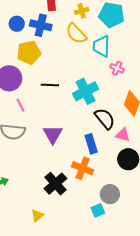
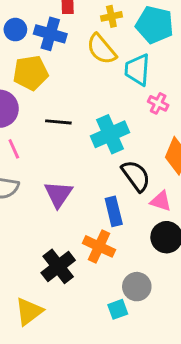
yellow triangle: (37, 215) -> (29, 312), size x1.5

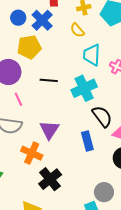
blue cross: (50, 34) -> (42, 20), turned 30
yellow semicircle: (101, 49) -> (77, 30), size x0.7
cyan trapezoid: (137, 70) -> (92, 55), moved
orange cross: (99, 246) -> (32, 153), moved

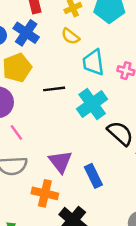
black line: (49, 80) -> (54, 89), moved
blue rectangle: (87, 141) -> (93, 176), moved

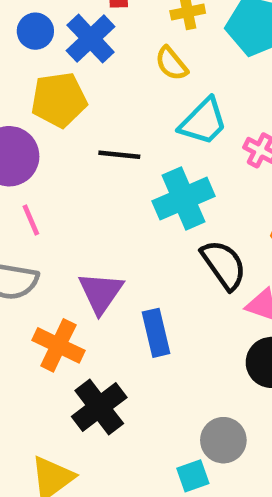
cyan trapezoid: (93, 62) -> (203, 122), turned -140

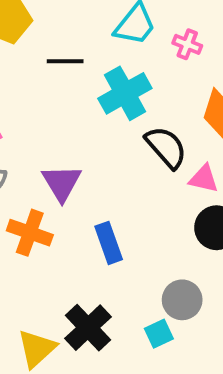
blue rectangle: (156, 333) -> (109, 243), moved
black cross: (99, 407) -> (88, 328), moved

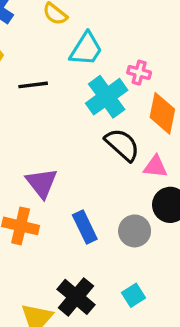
pink cross: (187, 44) -> (139, 73), moved
cyan cross: (125, 93) -> (107, 97), moved
gray circle: (182, 300) -> (135, 231), moved

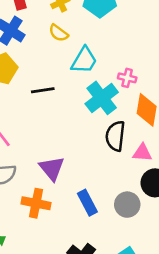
black semicircle: (122, 145) -> (115, 136), turned -124

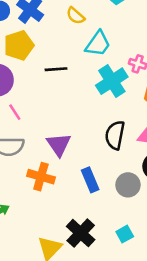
black semicircle: (115, 136) -> (115, 135), moved

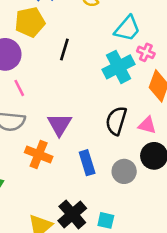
cyan trapezoid: (98, 44) -> (127, 29), moved
black line: (56, 69) -> (64, 49), turned -75
cyan square: (125, 234) -> (106, 220), moved, turned 36

